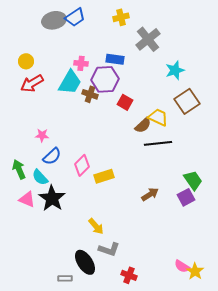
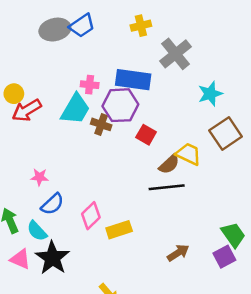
blue rectangle: (115, 59) -> (133, 80), size x1.5
yellow circle: (26, 61) -> (14, 94), moved
black line: (158, 143) -> (167, 187), moved

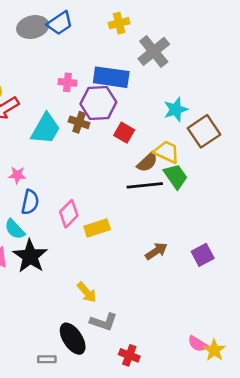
cyan star: (210, 94) -> (176, 109), moved
cyan trapezoid: (75, 109) -> (46, 129), moved
blue semicircle: (52, 204) -> (30, 202), turned -35
green trapezoid: (233, 235) -> (176, 176), moved

